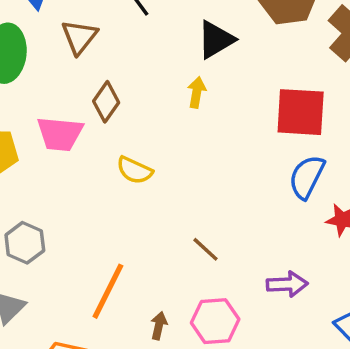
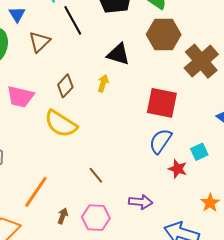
black triangle: (216, 40) -> (118, 54), turned 40
brown diamond: (106, 102) -> (65, 86), moved
yellow semicircle: (135, 170) -> (61, 124), size x1.6

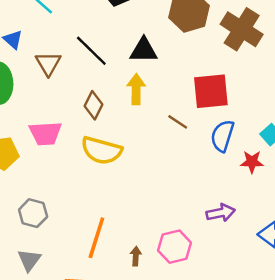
black line: (73, 20) -> (91, 51), moved
yellow arrow: (103, 83) -> (136, 89), size x1.4
brown line: (96, 175) -> (178, 122), moved

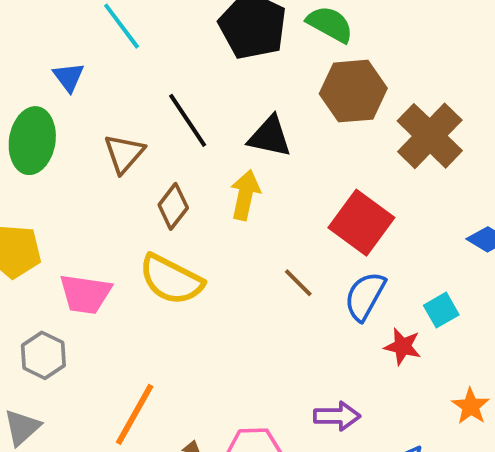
brown triangle: (48, 63) -> (124, 153), moved
red square: (211, 91) -> (361, 223), turned 30
brown line: (178, 122) -> (298, 283), moved
pink trapezoid: (45, 133) -> (85, 294), moved

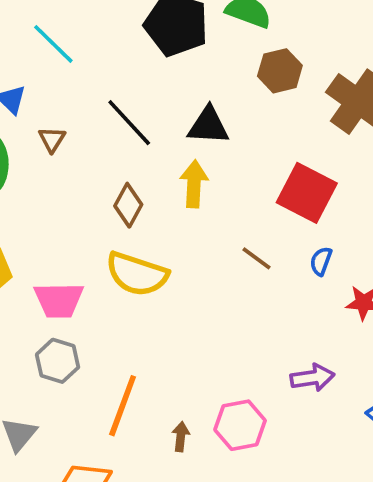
brown hexagon: (353, 91) -> (280, 71), size x0.7
brown triangle: (124, 153) -> (52, 139), moved, size x0.7
blue semicircle: (365, 296) -> (321, 261), size x0.6
gray hexagon: (43, 355) -> (58, 361), moved

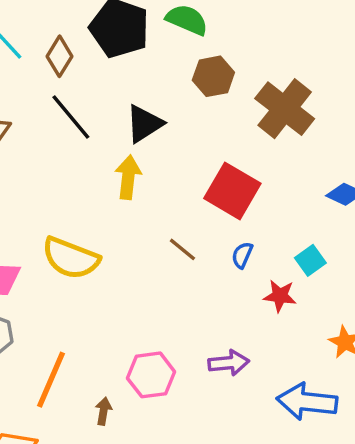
black triangle: (208, 126) -> (144, 124), turned -39
brown diamond: (128, 205) -> (60, 56), moved
pink hexagon: (240, 425) -> (151, 375), moved

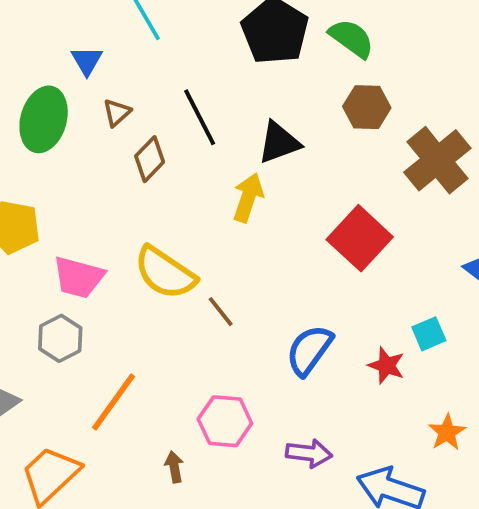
brown diamond: (60, 56) -> (150, 159), moved
brown line: (182, 249) -> (221, 312), moved
blue semicircle: (242, 255) -> (309, 350), moved, size x1.8
purple arrow: (229, 363) -> (309, 453), moved
brown arrow: (103, 411) -> (174, 467), moved, turned -32

